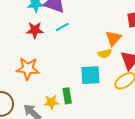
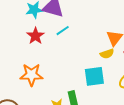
red star: (35, 30) -> (35, 36), turned -30

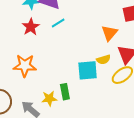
yellow semicircle: (107, 54) -> (103, 60), moved

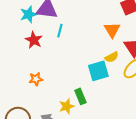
cyan line: (58, 23) -> (60, 31), turned -32
orange star: (25, 66) -> (36, 79), size x0.6

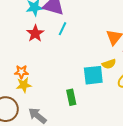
orange star: (36, 79) -> (21, 72), moved
yellow star: (67, 106) -> (24, 85), moved

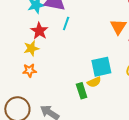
yellow semicircle: (109, 64) -> (94, 82), moved
yellow star: (24, 85) -> (31, 48), moved

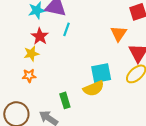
yellow semicircle: (94, 82) -> (94, 88), size x1.5
green rectangle: (82, 91) -> (65, 100), moved

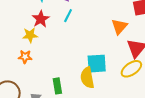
yellow semicircle: (94, 88) -> (87, 78), turned 95

